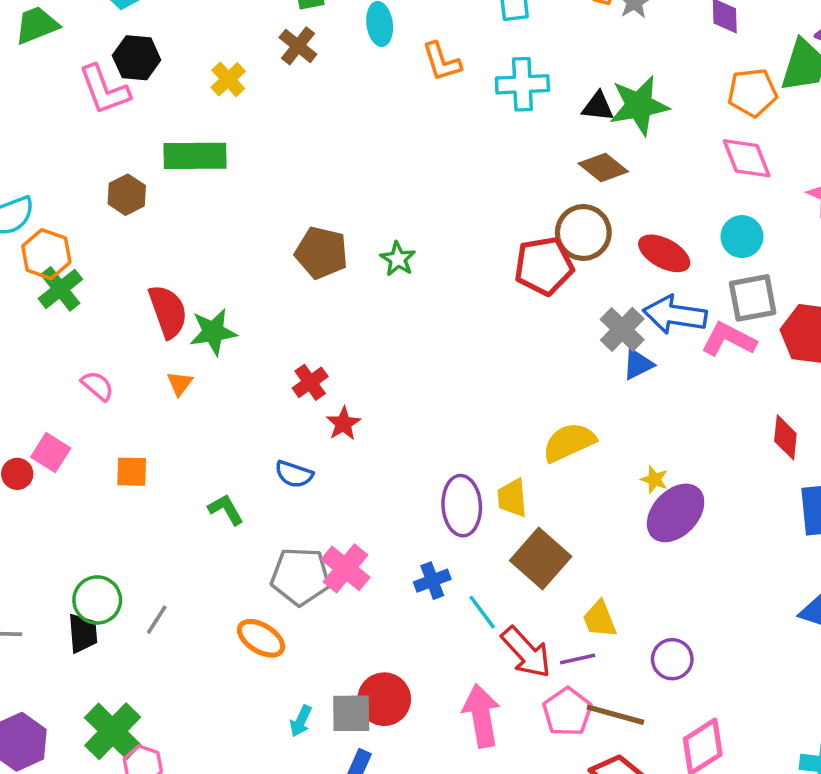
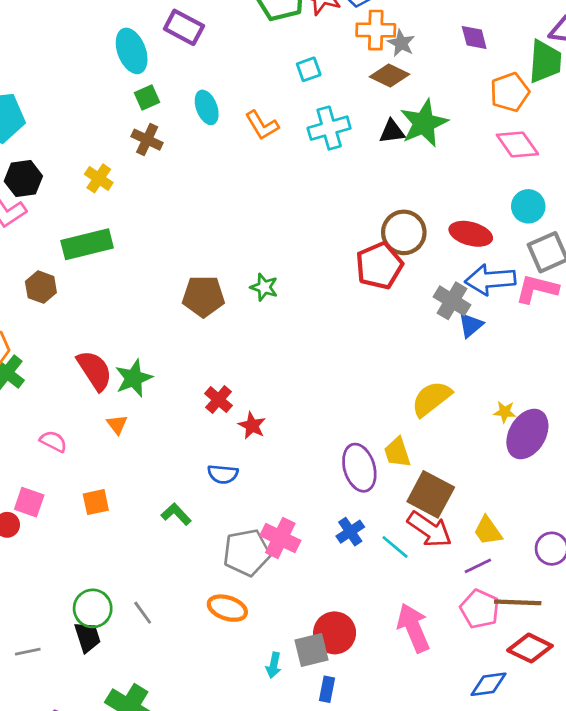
brown diamond: (603, 168) -> (389, 76), moved
gray line: (157, 620) -> (143, 613), turned -55
red arrow: (526, 652) -> (430, 529), moved

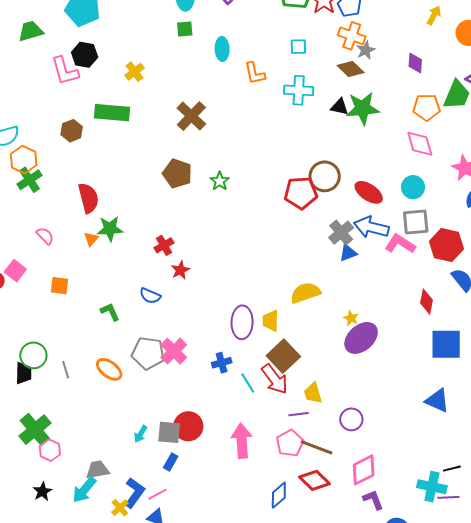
brown cross: (147, 140) -> (191, 116), moved, size x1.4
green star: (134, 378) -> (110, 229), moved
orange ellipse: (227, 608) -> (109, 369), moved
blue diamond: (488, 684) -> (279, 495), turned -52

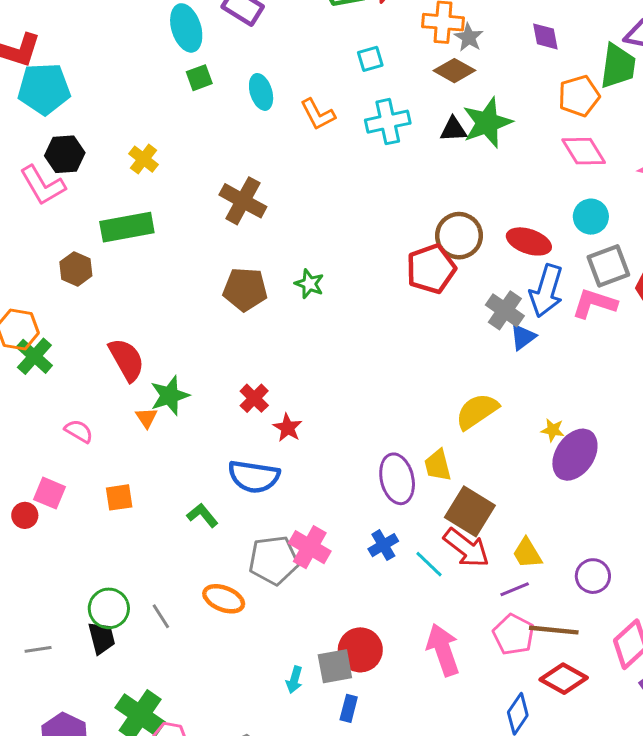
blue arrow: (371, 227) -> (546, 291), turned -72
blue semicircle: (150, 296) -> (254, 477), size x1.6

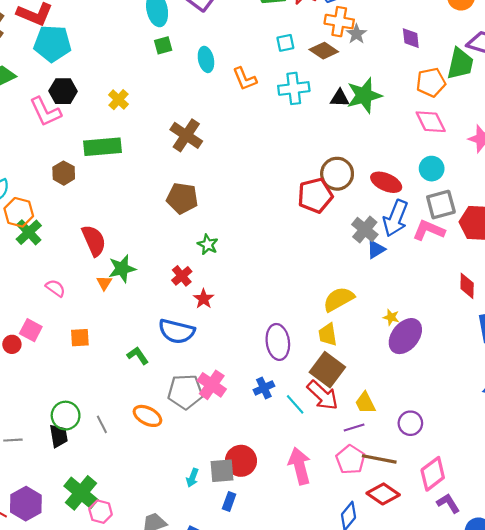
brown diamond: (454, 71) -> (324, 51), moved
green star: (309, 284) -> (208, 244), moved
yellow trapezoid: (438, 465) -> (328, 335), moved

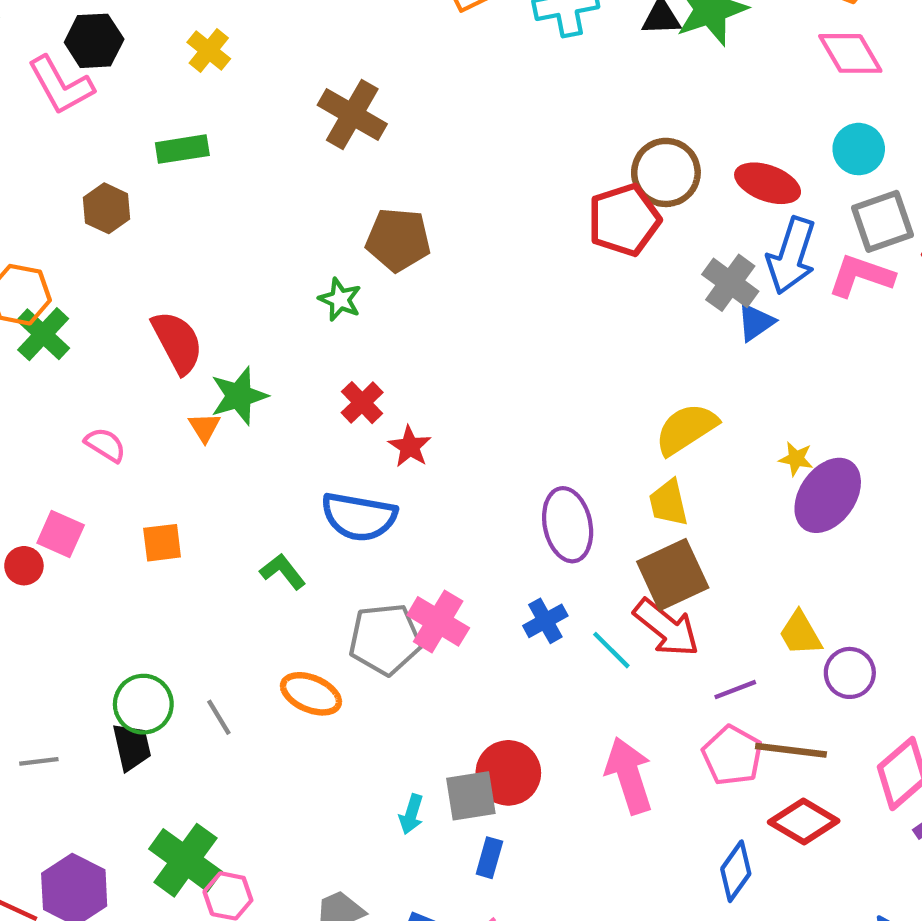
green rectangle: (102, 147) -> (182, 149), size x0.7
brown pentagon: (182, 198) -> (398, 240), moved
green star: (208, 244) -> (340, 299), moved
brown square: (327, 370) -> (673, 575), turned 32
yellow trapezoid: (365, 403) -> (800, 634), moved

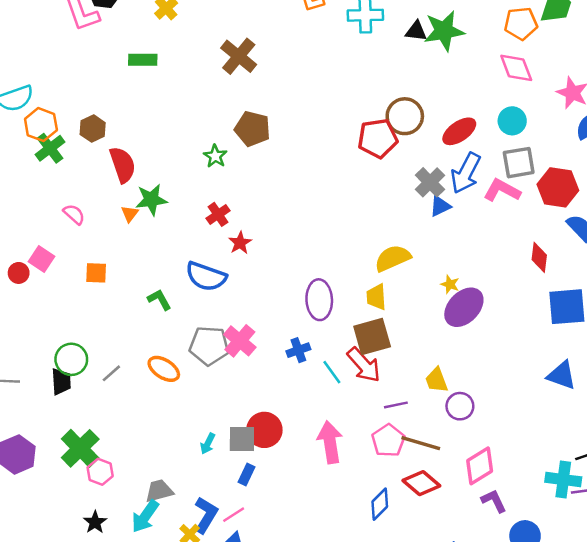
red ellipse: (768, 183) -> (459, 131), turned -64
brown hexagon: (106, 208) -> (93, 129), moved
gray line: (219, 717) -> (111, 373), turned 70

